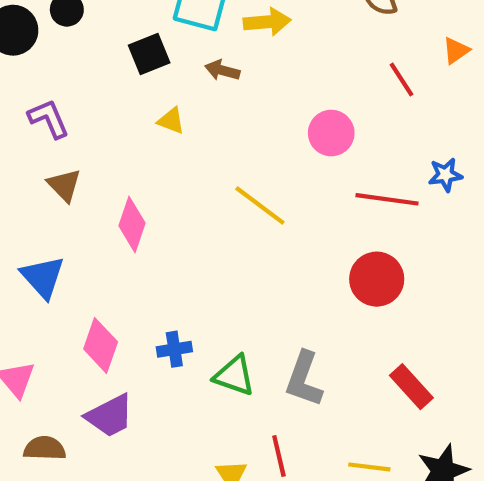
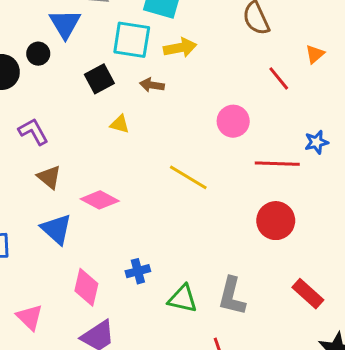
pink diamond: (132, 224) -> (100, 200), turned -75
blue triangle: (43, 277) -> (56, 229), moved
blue cross: (174, 349) -> (138, 271), moved

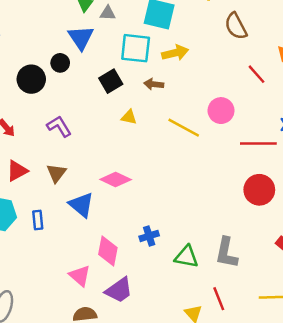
brown triangle: (49, 177) -> (56, 173), moved, turned 30
yellow line: (188, 177) -> (184, 128), moved
pink triangle: (30, 317) -> (80, 276), moved

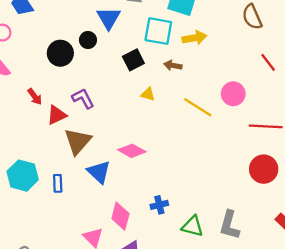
red triangle: (17, 171) -> (57, 115), moved
brown triangle: (56, 173) -> (78, 141), size x1.5

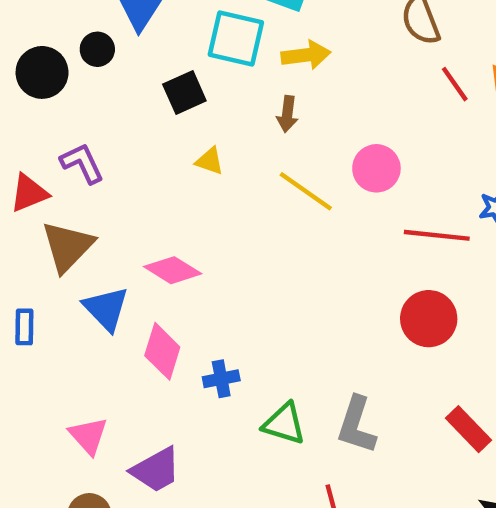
red line: (268, 62) -> (455, 84), moved
brown arrow: (173, 65) -> (287, 114), moved, turned -96
pink diamond: (120, 216) -> (162, 351), moved

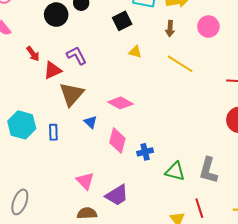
pink circle: (376, 168) -> (208, 27), moved
blue triangle: (106, 309) -> (91, 122), size x0.6

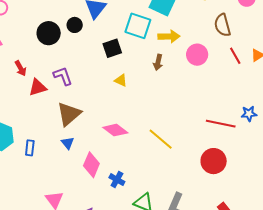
pink circle: (208, 27) -> (197, 55), moved
yellow line: (180, 64) -> (161, 139), moved
brown triangle: (72, 94) -> (69, 114), moved
pink diamond: (120, 103) -> (115, 130), moved
blue cross: (145, 152) -> (117, 180), turned 35

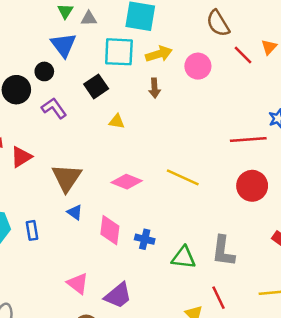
purple L-shape: (63, 76) -> (54, 108), moved

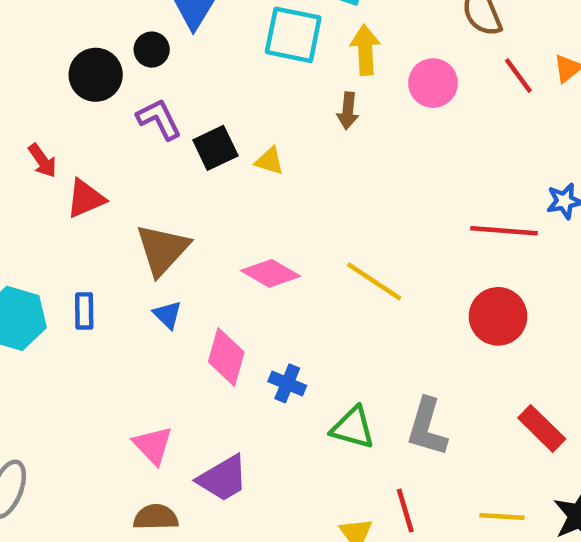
yellow arrow: (159, 54) -> (365, 50), turned -85
black square: (96, 86) -> (215, 148), moved
blue rectangle: (32, 230) -> (84, 311), moved

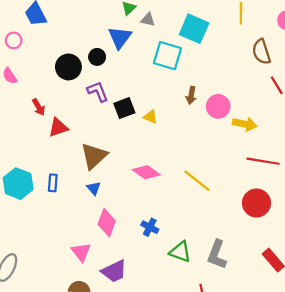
yellow arrow: (365, 50) -> (245, 124), moved, turned 100
pink circle: (433, 83) -> (218, 106), moved
pink diamond: (226, 357) -> (107, 223), moved

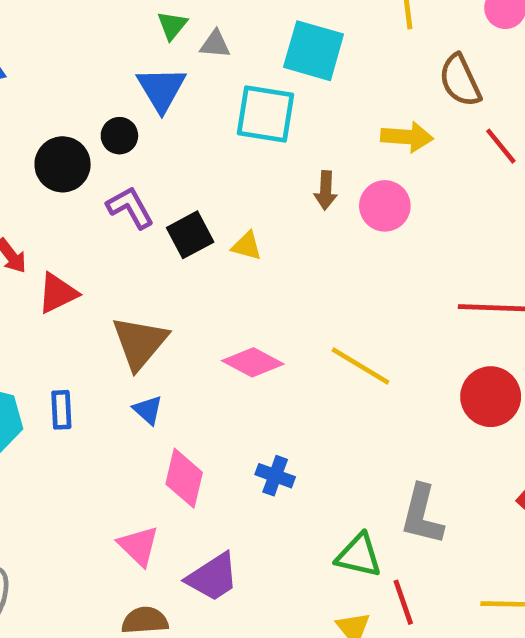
yellow arrow: (245, 124) -> (407, 137), moved
green triangle: (180, 252) -> (359, 555), moved

